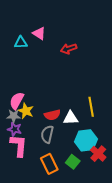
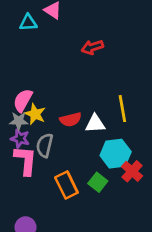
red arrow: (69, 49) -> (92, 47), moved
gray semicircle: (47, 134) -> (45, 145), moved

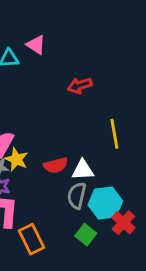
yellow line: (122, 109) -> (114, 134), moved
gray semicircle: (45, 145) -> (77, 196), moved
orange rectangle: (66, 185) -> (32, 239), moved

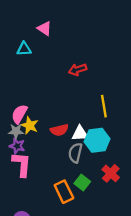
pink triangle: (36, 45) -> (45, 28), moved
cyan hexagon: (105, 203) -> (97, 140), moved
orange rectangle: (32, 239) -> (64, 192), moved

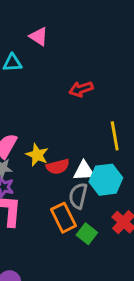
yellow star: (30, 125) -> (37, 155), moved
orange rectangle: (64, 192) -> (63, 218), moved

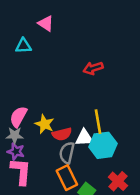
red arrow: (81, 89) -> (93, 68), moved
yellow line: (115, 136) -> (98, 122), moved
gray semicircle: (78, 196) -> (67, 153), moved

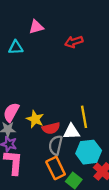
pink triangle: (46, 23) -> (36, 27), turned -49
red arrow: (93, 68) -> (74, 42), moved
cyan hexagon: (103, 145) -> (89, 152), moved

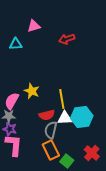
yellow line: (84, 117) -> (62, 99), moved
yellow star: (35, 119) -> (32, 91), moved
cyan hexagon: (89, 152) -> (82, 117), moved

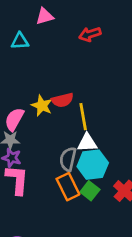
red semicircle: (47, 115) -> (62, 100), moved
cyan hexagon: (82, 117) -> (93, 165), moved
green square: (67, 161) -> (90, 191), moved

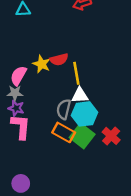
orange rectangle: (68, 187) -> (64, 132), turned -35
green square: (90, 191) -> (82, 136), size x1.5

